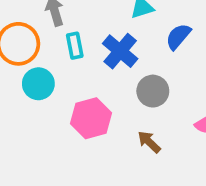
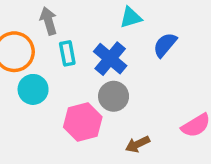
gray circle: (153, 91) -> (114, 96), moved
brown arrow: (149, 142) -> (138, 144), turned -70

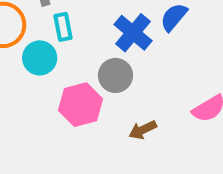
blue cross: (110, 59) -> (133, 33), moved
cyan circle: (33, 89) -> (40, 58), moved

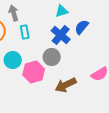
cyan circle: (40, 58) -> (13, 60), moved
brown arrow: (143, 130) -> (66, 85), size x1.5

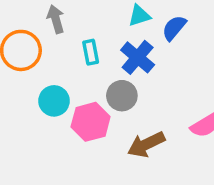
blue semicircle: (82, 27) -> (174, 28), moved
cyan rectangle: (25, 32) -> (91, 52), moved

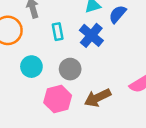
gray circle: (122, 96) -> (70, 69), moved
pink hexagon: (91, 122) -> (58, 99), moved

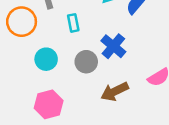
blue cross: (91, 35) -> (113, 46), moved
pink hexagon: (58, 99) -> (49, 104), moved

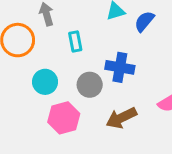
blue cross: (113, 46) -> (120, 67), turned -30
pink hexagon: (49, 104) -> (64, 118), moved

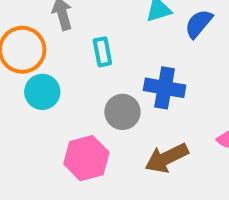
cyan circle: (45, 82) -> (42, 92), moved

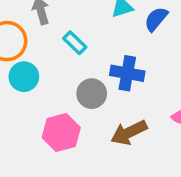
cyan rectangle: (102, 52) -> (75, 43), turned -35

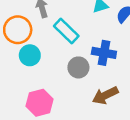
cyan rectangle: (75, 43) -> (66, 31), size x1.5
pink hexagon: (61, 133) -> (40, 103), moved

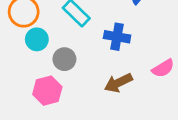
gray circle: (78, 67) -> (64, 59), moved

